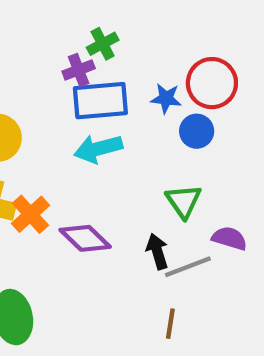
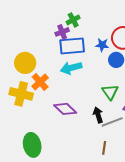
orange cross: (30, 214) -> (40, 82), moved

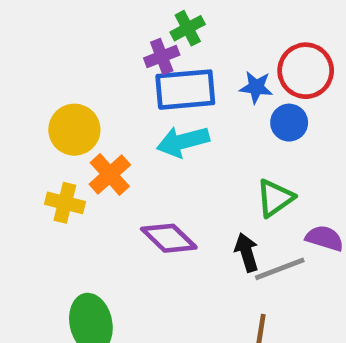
green triangle: (110, 92) -> (275, 198), turned 30
yellow cross: (21, 94) -> (65, 203), size x0.7

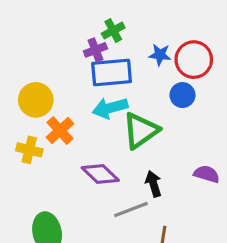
blue star: (256, 87) -> (160, 55), moved
green triangle: (275, 198) -> (141, 131), moved, size x1.4
gray line: (280, 269) -> (131, 210), moved

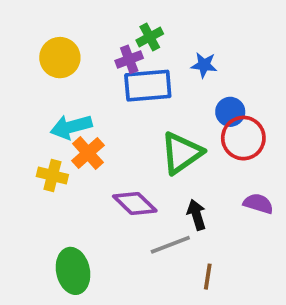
red circle: (194, 60) -> (243, 138), moved
yellow circle: (36, 100) -> (60, 58), moved
cyan arrow: (110, 108) -> (71, 127), moved

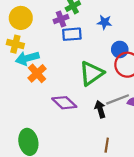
blue rectangle: (148, 86) -> (72, 34), size x0.7
yellow cross: (52, 175) -> (15, 44), moved
gray line: (170, 245) -> (118, 99), moved

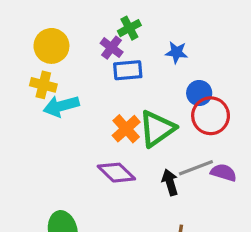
purple cross: (61, 19) -> (112, 48), turned -32
orange cross: (37, 73) -> (126, 129), moved

